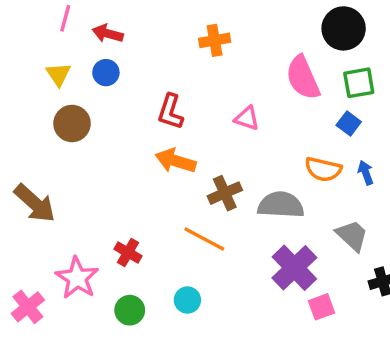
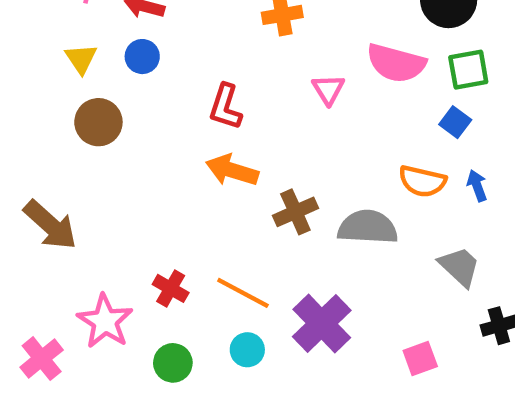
pink semicircle: (303, 78) -> (396, 63), turned -51
pink triangle: (247, 118) -> (328, 89), moved, turned 40
orange line: (204, 239) -> (243, 293), moved
purple cross: (294, 268) -> (322, 323), moved

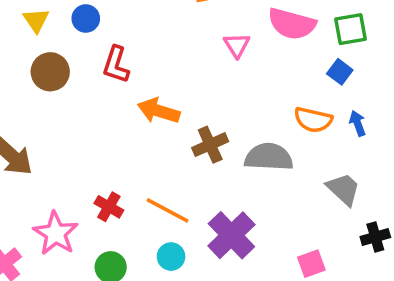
red L-shape: (225, 107) -> (116, 65), moved

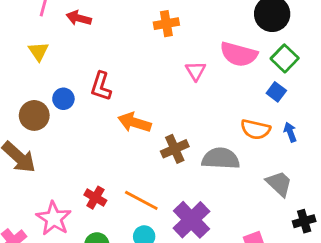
blue circle: (86, 18) -> (63, 99), moved
green square: (350, 29) -> (285, 58), turned -36
brown circle: (50, 72) -> (34, 115), moved

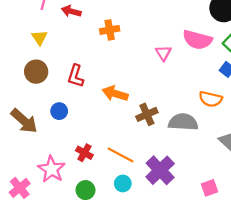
orange cross: (166, 24) -> (110, 30), moved
red L-shape: (101, 86) -> (76, 76), moved
blue circle: (63, 99) -> (59, 111), moved
brown circle: (34, 115) -> (36, 72), moved

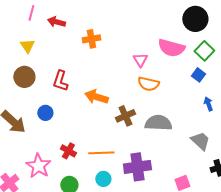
orange semicircle: (211, 99) -> (148, 84), moved
orange line: (121, 155) -> (101, 153), turned -30
purple cross: (160, 170) -> (137, 167), turned 36

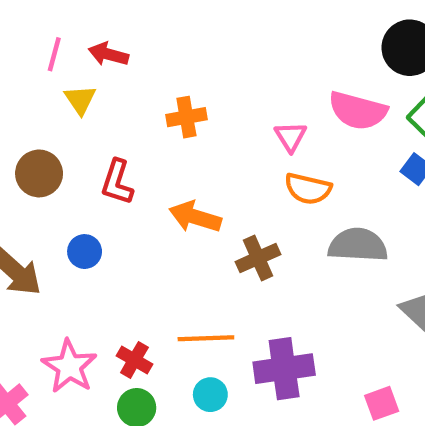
pink line: (31, 13) -> (54, 54), moved
orange cross: (91, 39) -> (186, 117), moved
yellow triangle: (27, 46) -> (80, 100), moved
gray semicircle: (158, 123) -> (358, 245), moved
red cross: (68, 151) -> (134, 360), moved

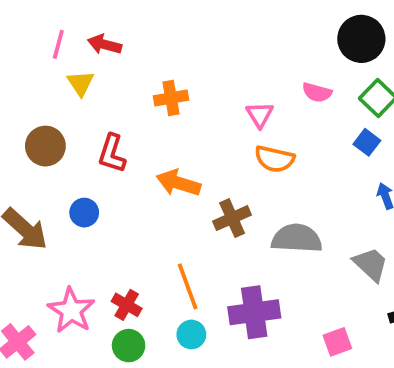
pink semicircle: (358, 111) -> (317, 92), size x0.6
gray semicircle: (358, 245) -> (297, 238), moved
orange line: (206, 338) -> (188, 286), turned 72

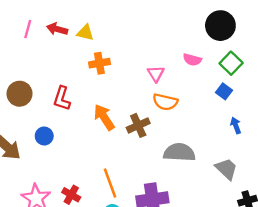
yellow triangle: (81, 83) -> (85, 33), moved, turned -42
orange arrow: (178, 183) -> (104, 117), turned 40
brown cross: (232, 218) -> (138, 125), moved

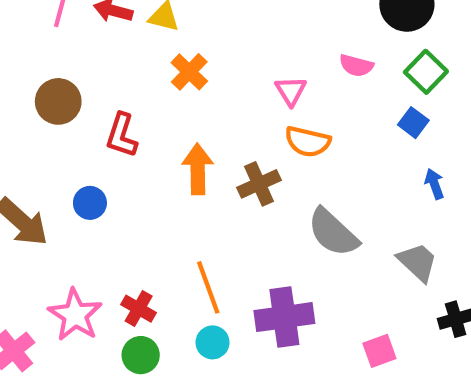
orange cross: (99, 63) -> (189, 72), turned -36
brown circle: (20, 94) -> (58, 101), moved
orange arrow: (104, 117) -> (198, 169), turned 32
gray semicircle: (179, 152) -> (333, 232), turned -140

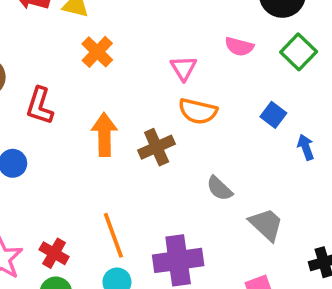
blue square: (413, 123) -> (273, 115), moved
gray semicircle: (333, 232) -> (219, 188), size x0.6
gray trapezoid: (418, 262) -> (266, 224), moved

